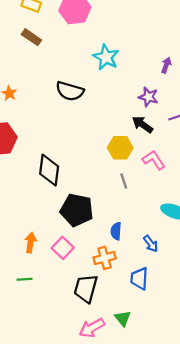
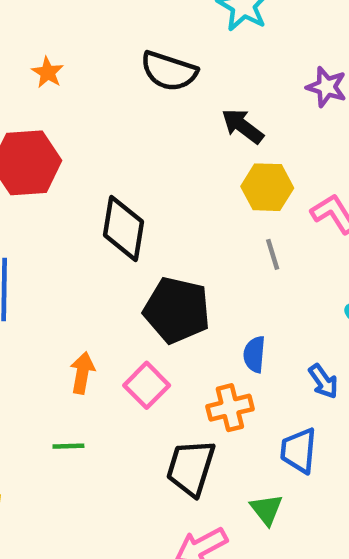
black arrow: (143, 124) -> (243, 126), moved
green triangle: (123, 318) -> (266, 509), moved

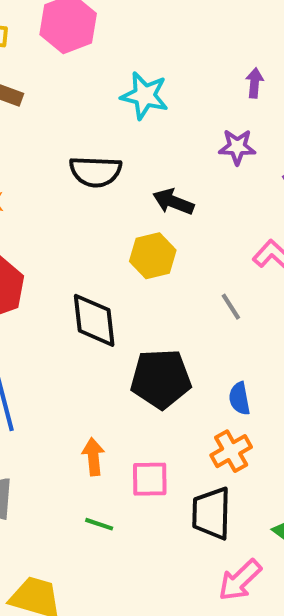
yellow hexagon: (267, 187) -> (153, 256), moved
pink square: (147, 385) -> (150, 479), moved, turned -30
green line: (68, 446) -> (99, 524), turned 36

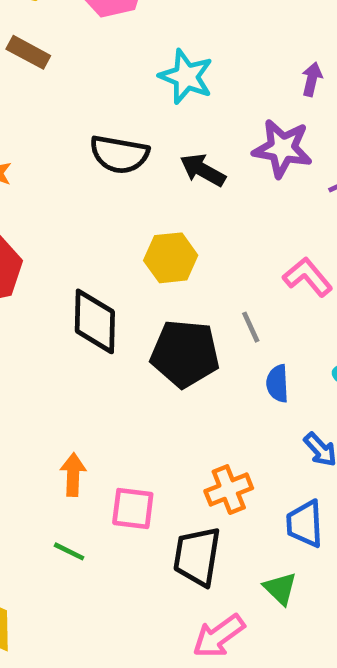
purple star: (237, 147) -> (282, 148), size x1.4
black arrow: (173, 202) -> (203, 170), moved
black pentagon: (161, 379) -> (185, 354), moved
blue semicircle: (239, 399) -> (277, 383), moved

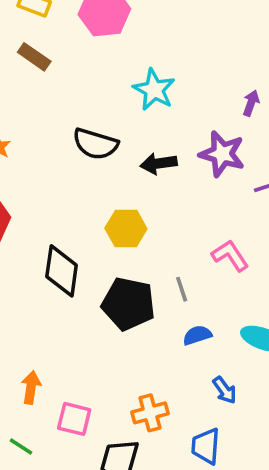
black arrow: (203, 170) -> (159, 163), turned -44
blue semicircle: (277, 383) -> (197, 335), turned 68

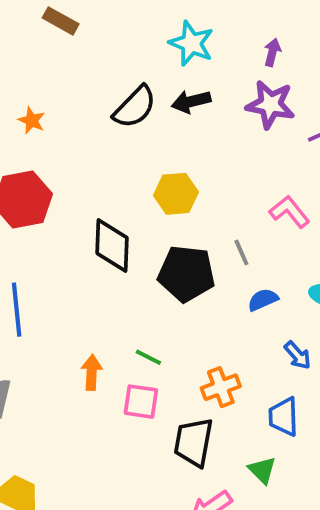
purple arrow: (251, 103) -> (272, 52), moved
black semicircle: (95, 144) -> (135, 107), turned -57
black arrow: (159, 163) -> (191, 101), moved
green line: (21, 446) -> (148, 357), moved

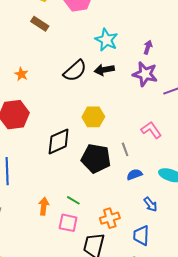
black diamond: (112, 246) -> (59, 141), turned 60

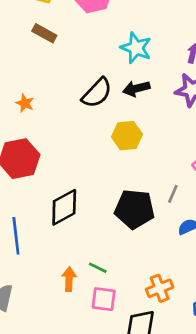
yellow hexagon: (93, 117) -> (127, 136), moved
black diamond: (59, 141) -> (64, 207), moved
gray line: (125, 149) -> (173, 194), turned 48
green line: (73, 200) -> (98, 268), moved

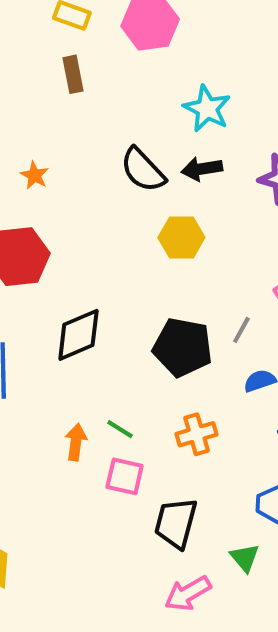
brown rectangle: (44, 33) -> (73, 74), turned 45
black semicircle: (97, 93) -> (143, 170), turned 88
orange cross: (160, 288) -> (197, 434), moved

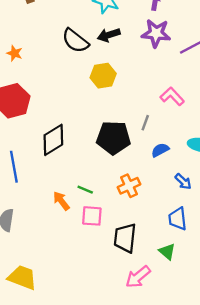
orange arrow: (76, 442) -> (61, 201), turned -36

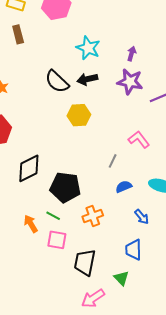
black pentagon: (113, 138) -> (65, 187), moved

